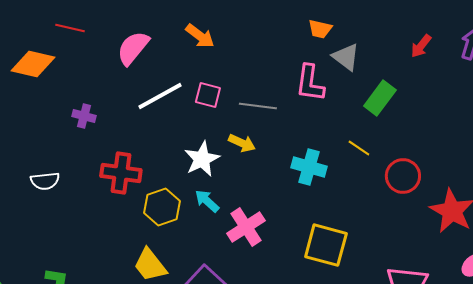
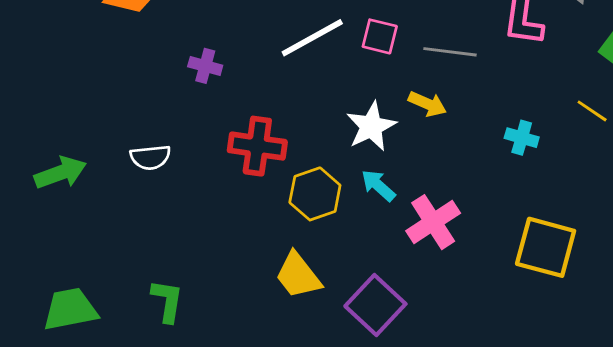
cyan cross: (309, 167) -> (522, 138), size x0.7

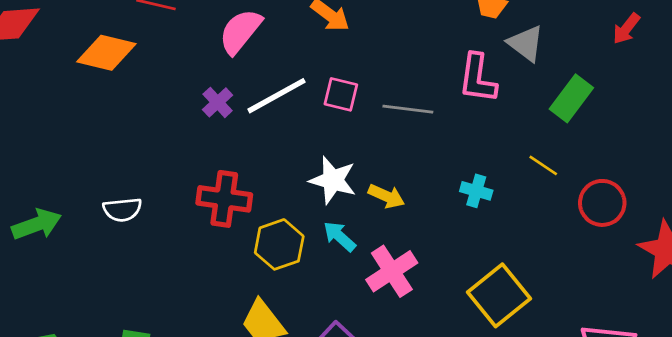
purple cross: (205, 66) -> (218, 102), moved, turned 32
yellow arrow: (427, 104) -> (386, 196), moved
white star: (371, 126) -> (333, 180), turned -30
yellow square: (546, 247) -> (499, 295), turned 36

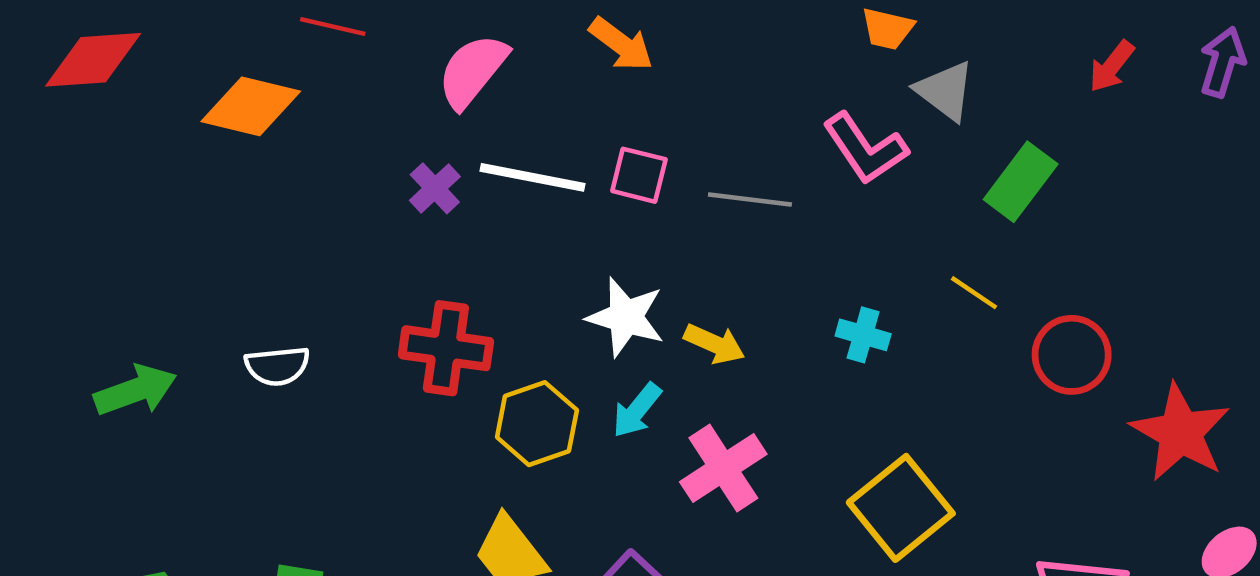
pink L-shape: (478, 78) -> (865, 149), turned -42
white line: (277, 96) -> (532, 177), turned 40
cyan arrow: (340, 236) -> (637, 410), turned -93

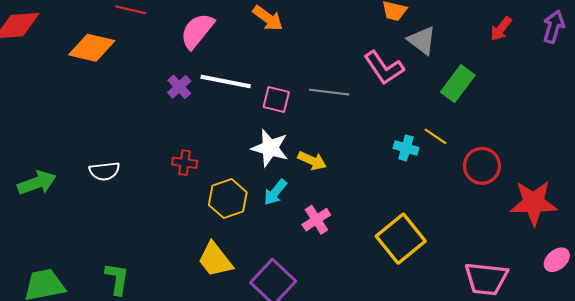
pink square: (639, 175) -> (276, 99), moved
cyan cross: (863, 335) -> (406, 148), moved
red cross: (446, 348) -> (185, 163), size x0.6
red star: (1180, 433) -> (534, 203), turned -30
pink cross: (723, 468) -> (316, 220), size x0.7

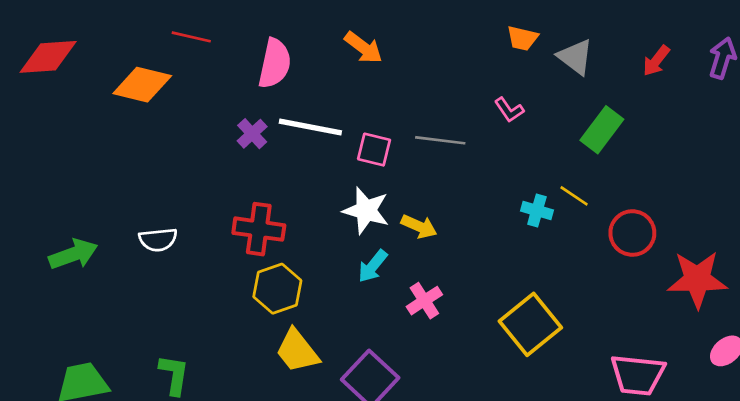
pink semicircle: (197, 31) -> (275, 63), turned 153
gray triangle: (422, 40) -> (575, 57), moved
pink L-shape: (384, 68) -> (509, 110), size x0.6
red cross: (185, 163) -> (259, 229), size x1.6
yellow hexagon: (228, 199) -> (277, 289), moved

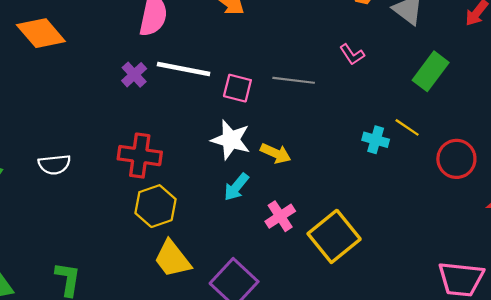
orange diamond: (142, 85) -> (41, 33), turned 36
yellow square: (530, 324) -> (334, 236), moved

